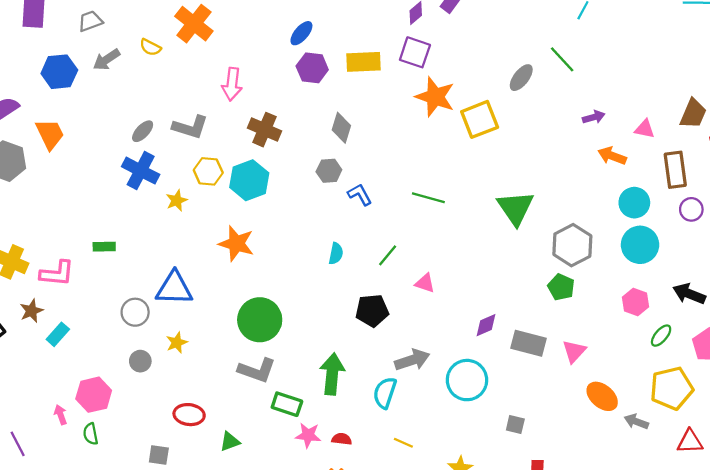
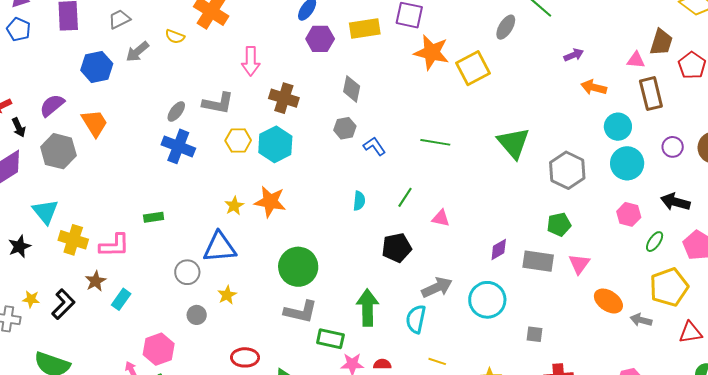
pink triangle: (645, 129) -> (636, 60), moved
yellow star: (177, 200) -> (234, 206), moved
purple circle: (691, 209) -> (673, 147), moved
green pentagon: (561, 287) -> (559, 225), moved, turned -30

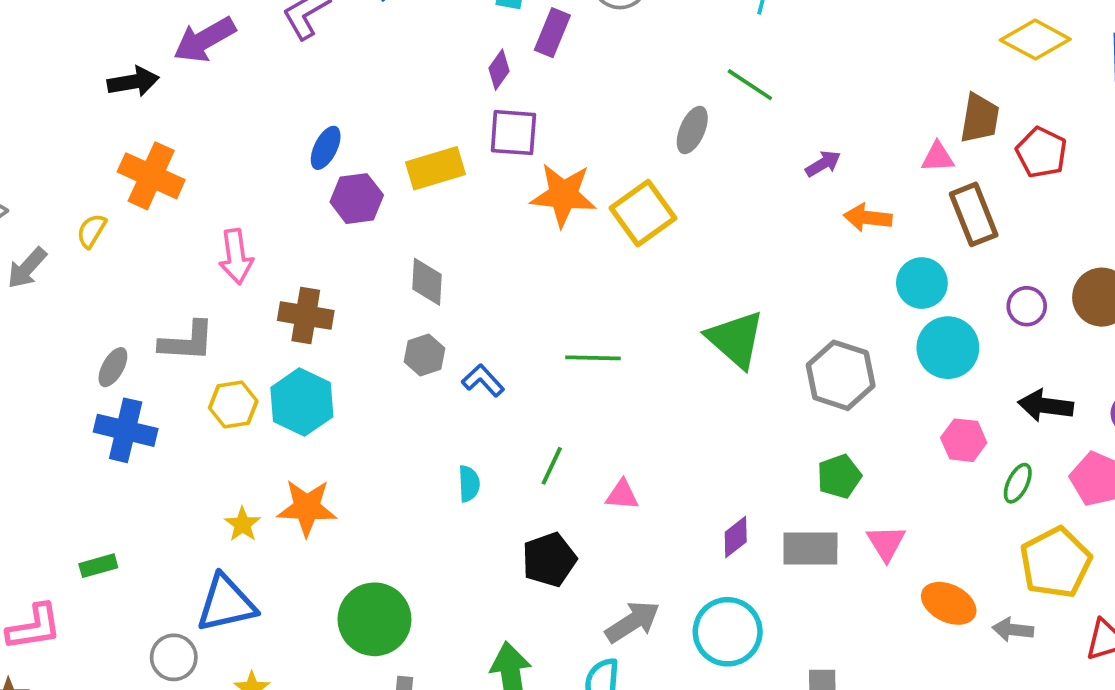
yellow semicircle: (175, 36) -> (92, 231), turned 108

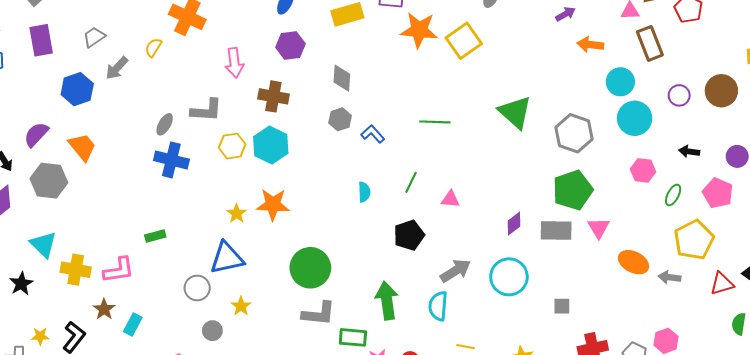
purple hexagon: (357, 199) -> (290, 45), moved
black arrow: (1046, 406) -> (689, 151), size x0.7
green pentagon: (839, 476) -> (573, 190), size x1.6

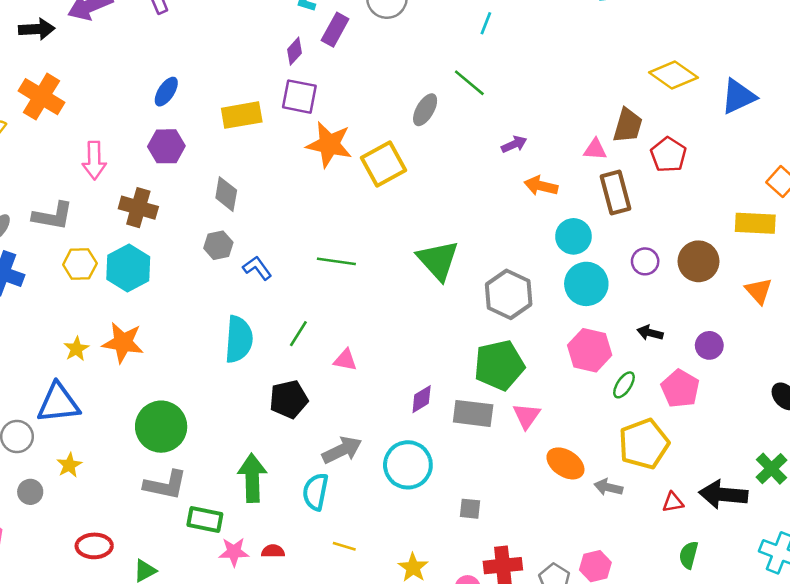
pink hexagon: (643, 170) -> (590, 350), size x1.4
cyan semicircle: (364, 192) -> (239, 339), size x1.8
red triangle: (722, 284) -> (673, 502), size x0.7

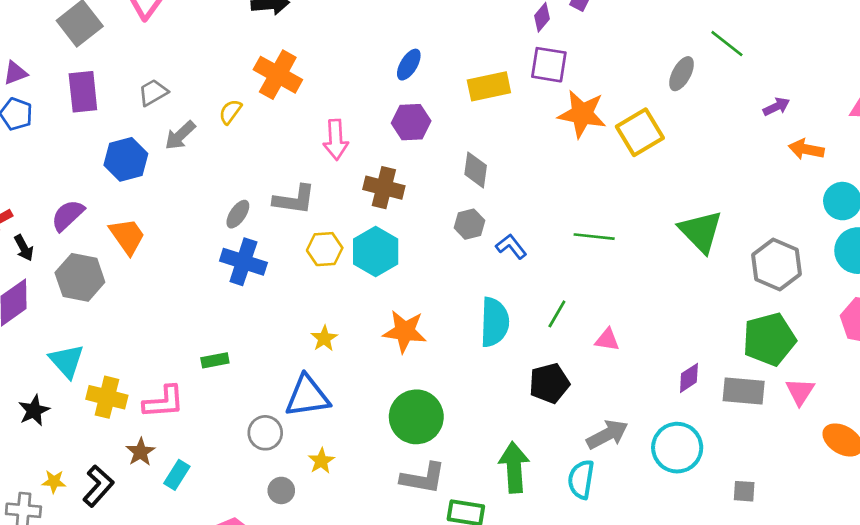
orange star: (123, 343) -> (405, 331), moved

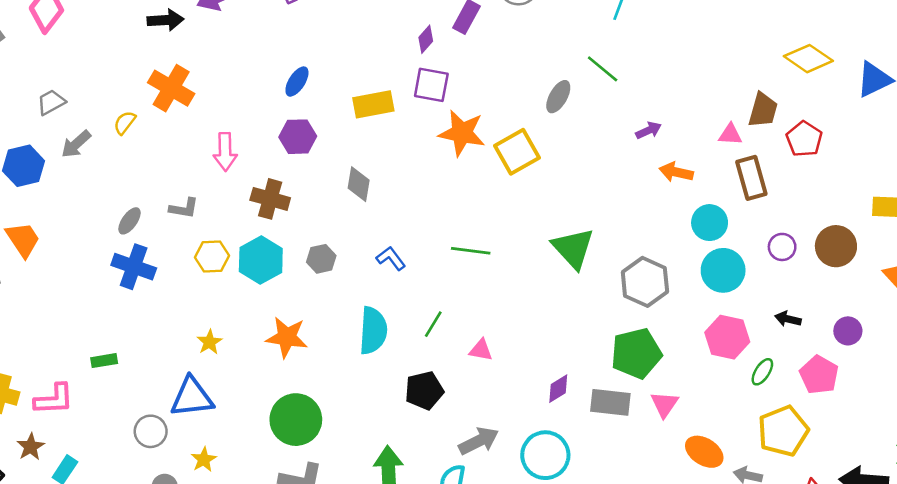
gray L-shape: (294, 200) -> (184, 208), size x0.7
gray hexagon: (469, 224) -> (321, 259), moved

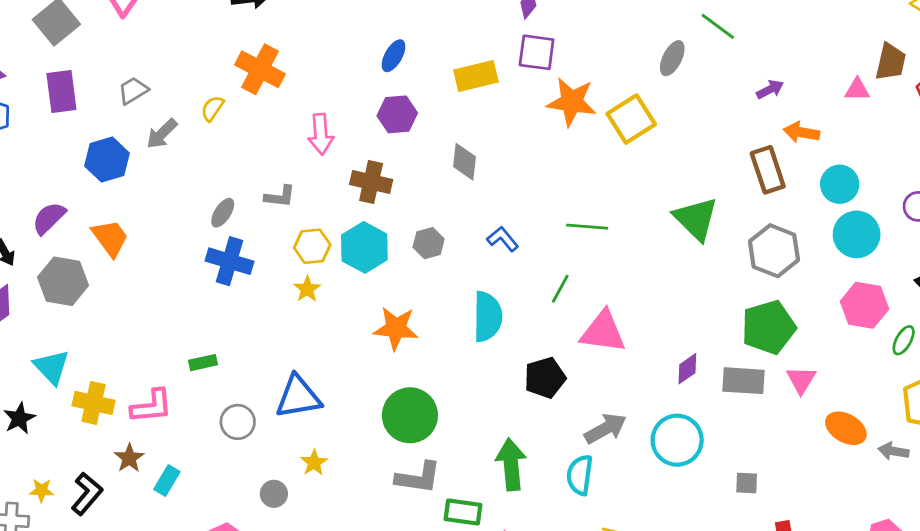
brown rectangle: (751, 178) -> (768, 170), moved
green line: (433, 324) -> (560, 289), moved
yellow star: (209, 342) -> (307, 289), moved
pink triangle: (481, 350) -> (603, 332), size x1.8
gray circle: (151, 431) -> (238, 422), moved

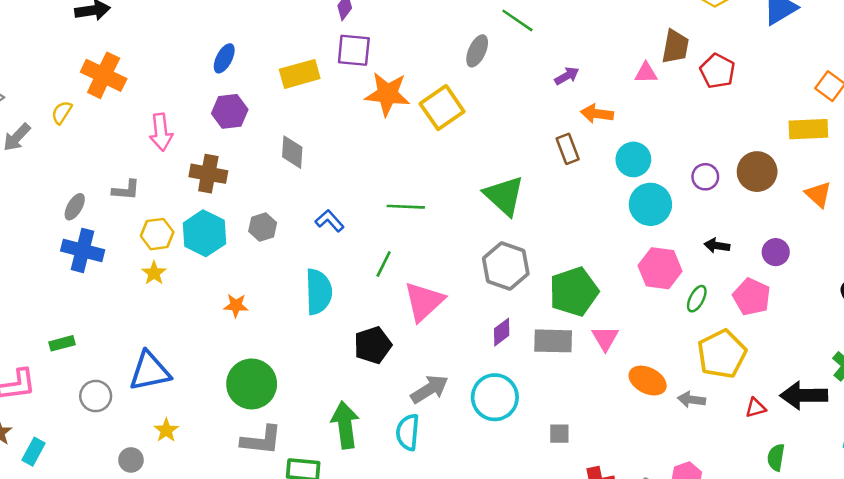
brown rectangle: (768, 170) -> (568, 149), size x0.7
gray hexagon: (774, 251) -> (506, 266), moved
orange star: (396, 328) -> (236, 306), size x0.6
pink triangle: (603, 332) -> (424, 301), turned -48

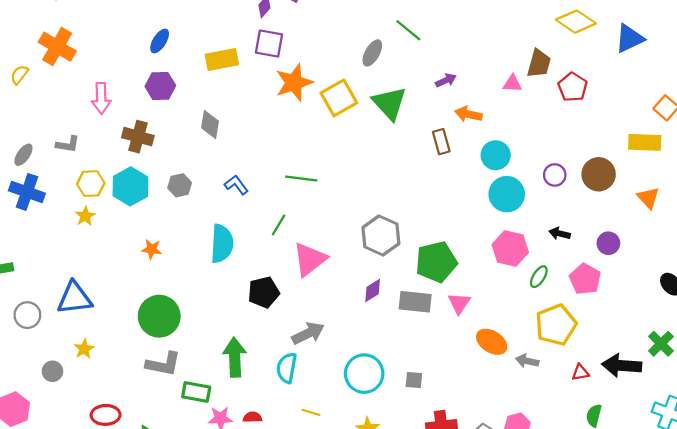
orange star: (387, 94) -> (294, 83), turned -30
green triangle: (504, 196) -> (390, 103), moved
cyan circle: (495, 397) -> (364, 374), moved

